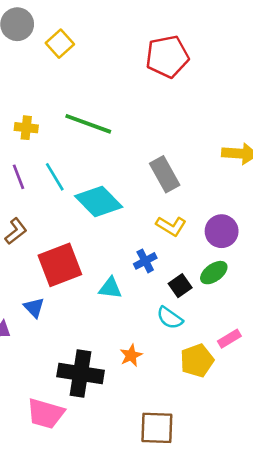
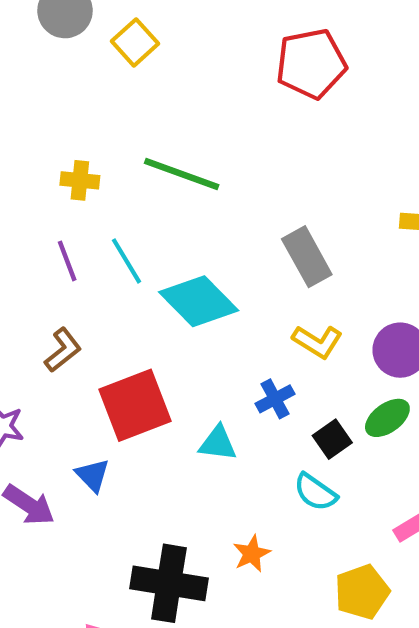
yellow pentagon: (197, 361) -> (362, 592), moved

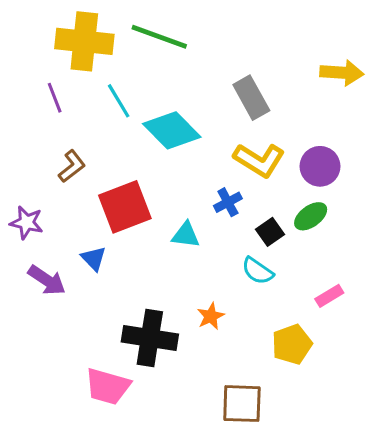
yellow cross: (80, 180) -> (84, 41), size x2.0
purple line: (67, 261) -> (55, 98), moved
yellow L-shape: (317, 342) -> (259, 160), size x1.4

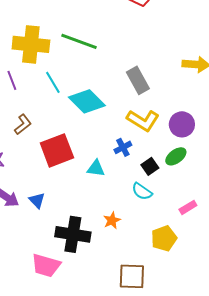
blue triangle: (94, 258) -> (37, 200), moved

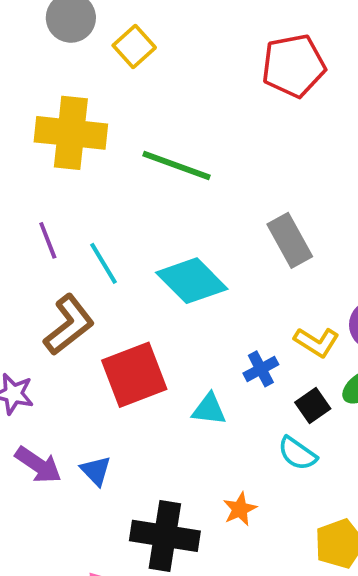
yellow cross: (31, 44) -> (71, 133), moved
cyan line: (53, 82) -> (103, 263), moved
yellow L-shape: (143, 120) -> (317, 342), moved, size x0.7
brown L-shape: (23, 124) -> (69, 325), size x1.5

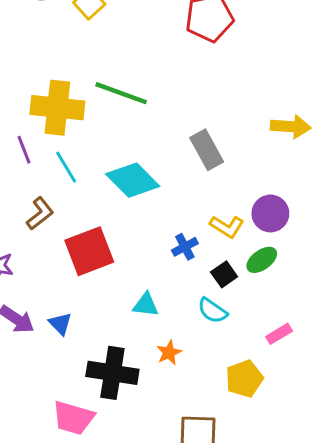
yellow cross: (71, 133) -> (57, 108), moved
brown L-shape: (69, 325) -> (40, 213), size x0.7
cyan triangle: (209, 409) -> (146, 305), moved

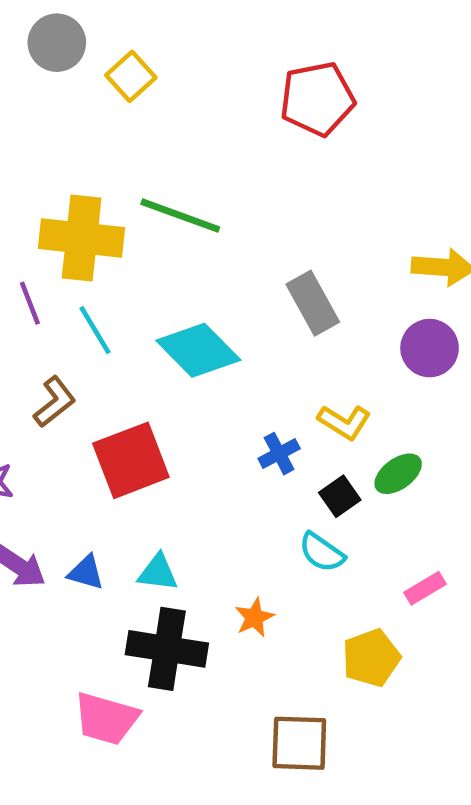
purple circle: (270, 213) -> (430, 348), moved
cyan triangle: (146, 305) -> (158, 573), moved
blue triangle: (60, 324) -> (86, 573), turned -30

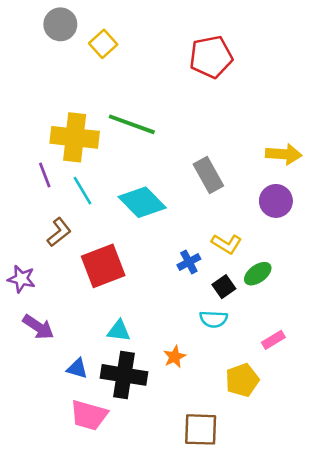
cyan semicircle: (322, 552) -> (214, 319), turned -32
blue triangle: (86, 573) -> (77, 368), moved

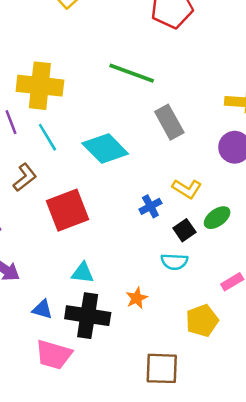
green line: (132, 124) -> (132, 73), moved

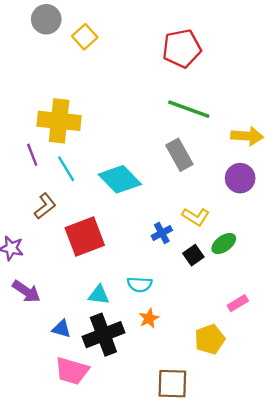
green line: (132, 73) -> (189, 109), moved
cyan semicircle: (174, 262) -> (140, 284), moved
black cross: (88, 316) -> (103, 335), turned -30

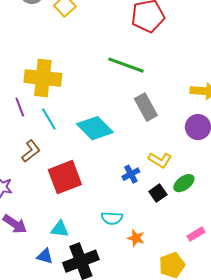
green line: (189, 109) -> (126, 65), moved
cyan triangle: (99, 295) -> (60, 229), moved
orange star: (149, 318) -> (136, 238), moved, turned -30

